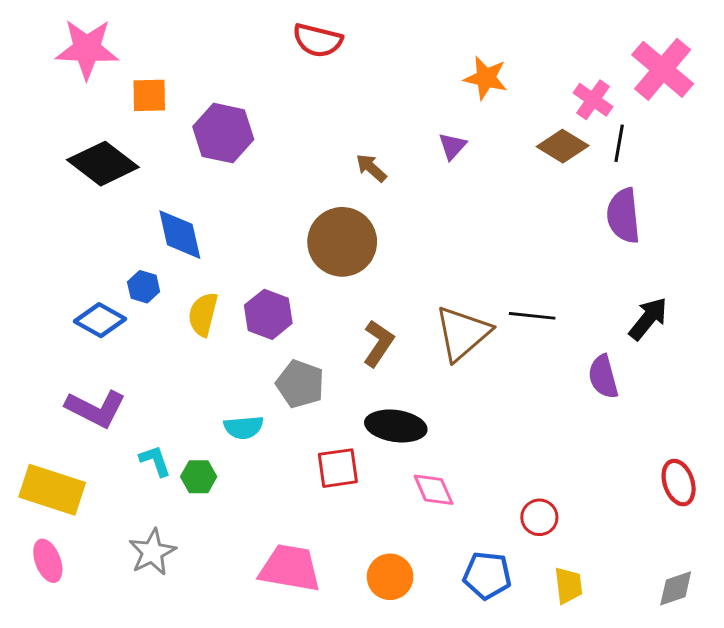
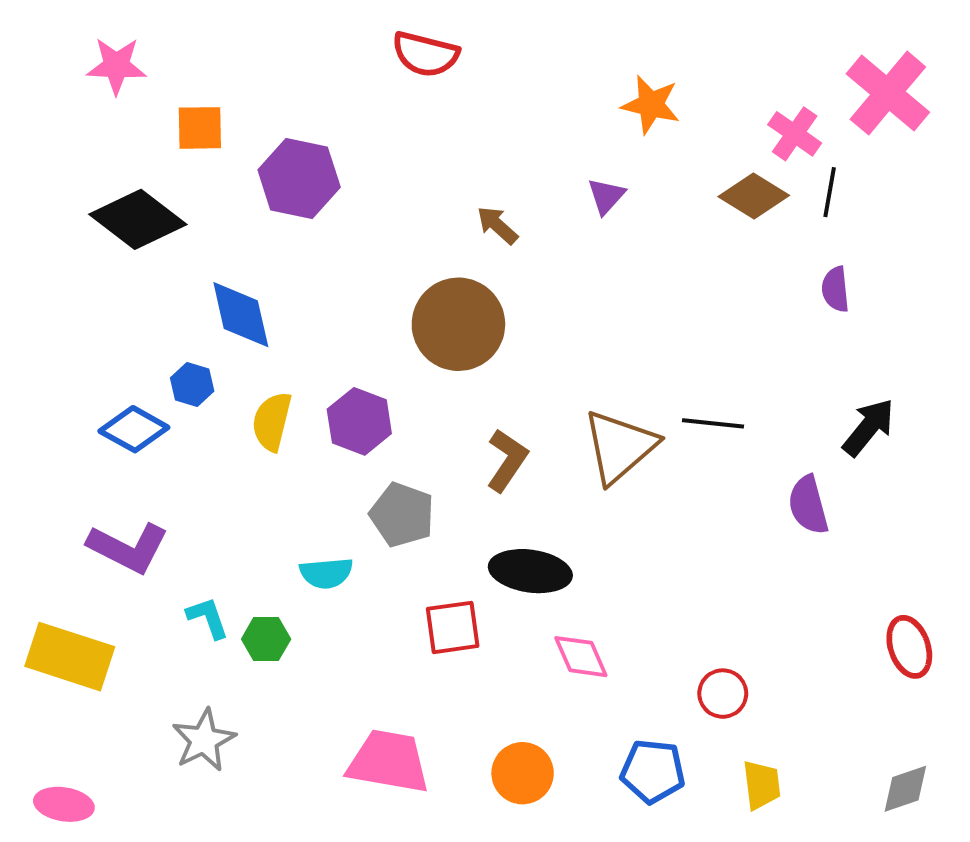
pink star: (87, 49) -> (116, 66), size x0.7
purple semicircle: (623, 216) -> (835, 289), size x0.6
pink ellipse: (48, 561) -> (64, 804), moved, turned -60

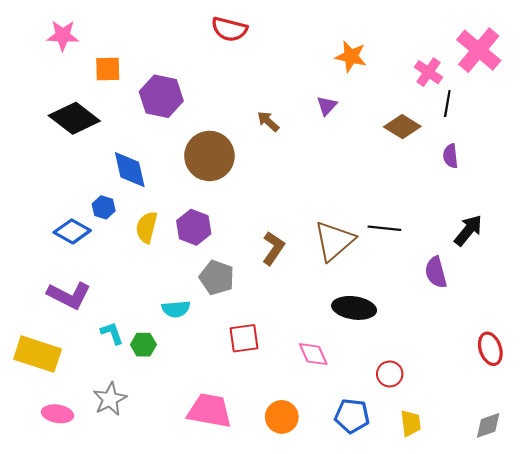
brown diamond: (754, 196) -> (402, 127), moved
brown circle: (458, 324) -> (209, 156), moved
black ellipse: (530, 571) -> (354, 308), moved
pink ellipse: (64, 804) -> (57, 414), moved

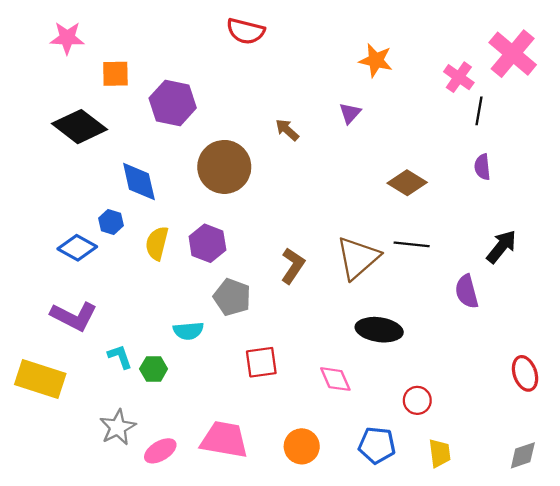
brown diamond: (402, 127) -> (407, 183), moved
pink ellipse: (57, 414) -> (160, 451), moved, turned -40

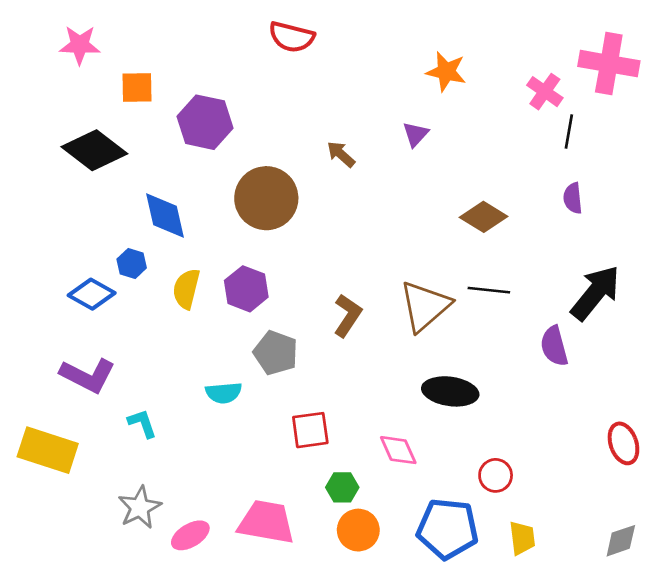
pink cross: (513, 54) -> (609, 64), turned -30
black arrow: (501, 247) -> (596, 293), size x1.4
green hexagon: (154, 369) -> (342, 487), moved
blue pentagon: (377, 445) -> (448, 529), size x1.4

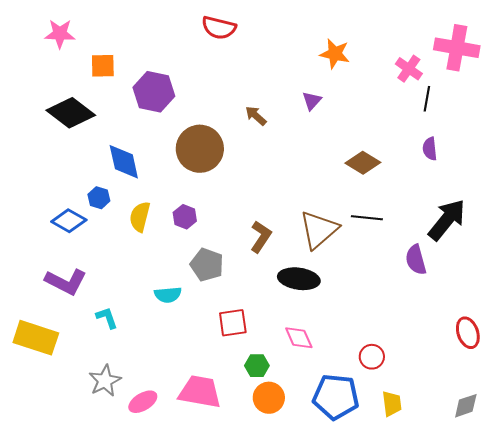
purple hexagon: (246, 289) -> (185, 217), size x0.7
black ellipse: (450, 391) -> (299, 279), moved

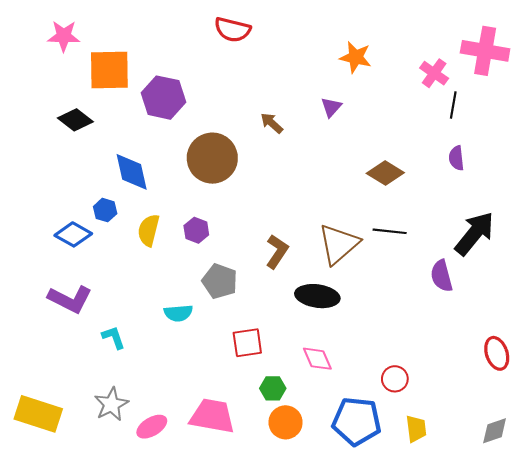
orange square: (103, 66) -> (109, 70), size x1.6
black diamond: (71, 113) -> (75, 120), size x0.7
yellow rectangle: (36, 338) -> (38, 414), moved

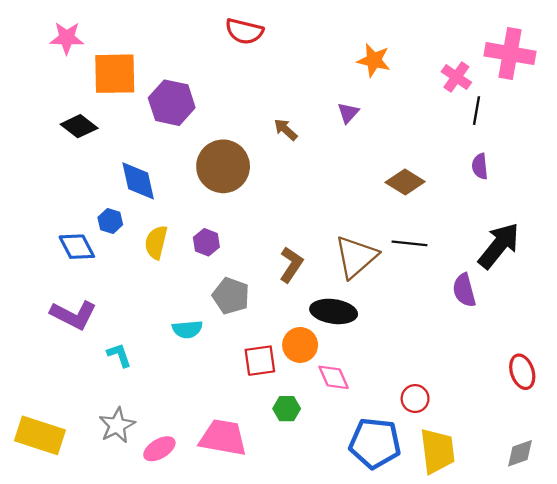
blue diamond: (73, 234) -> (77, 247), turned 33
orange circle: (286, 422) -> (300, 345), moved
yellow trapezoid: (416, 429) -> (437, 451), size x1.6

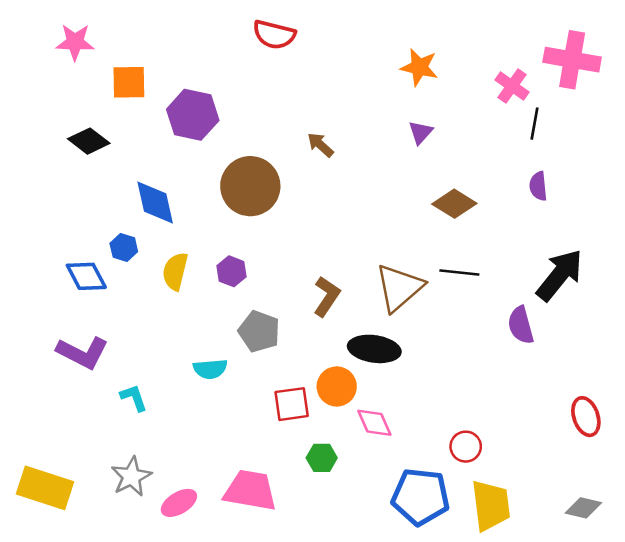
orange square: (115, 74) -> (129, 82), size x0.7
purple triangle: (348, 113) -> (421, 132), moved
gray diamond: (520, 453) -> (583, 508), turned 32

